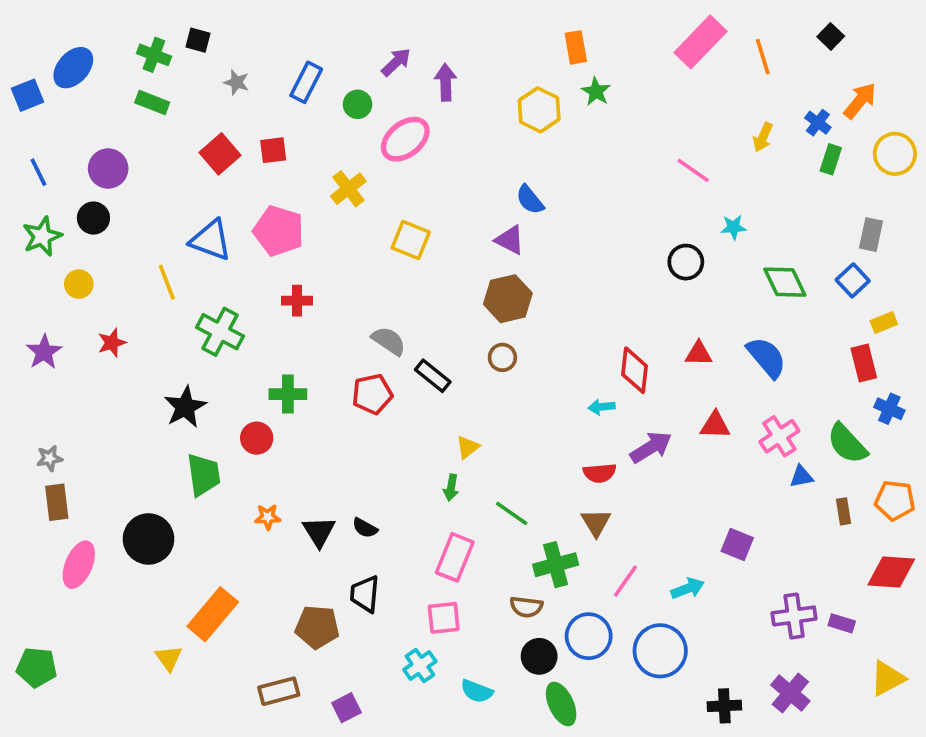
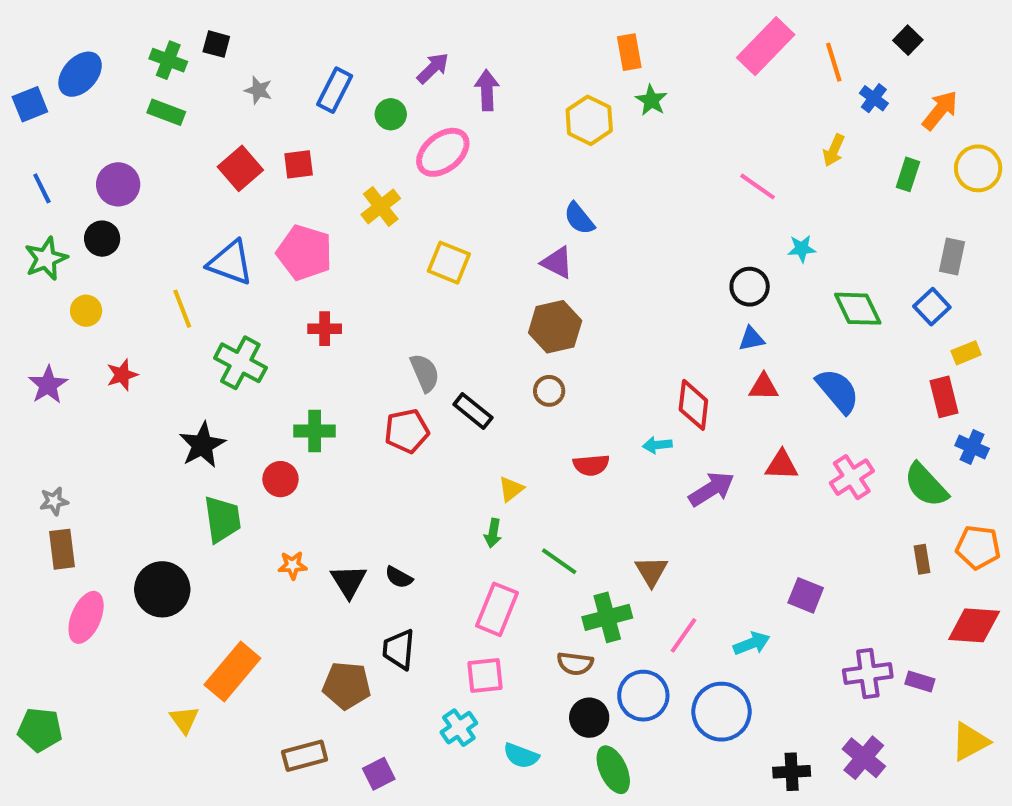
blue cross: (818, 123) -> (874, 98), moved
gray semicircle: (389, 341) -> (425, 373), turned 33
red semicircle: (600, 473) -> (591, 465), moved
blue triangle: (801, 477) -> (752, 339), moved

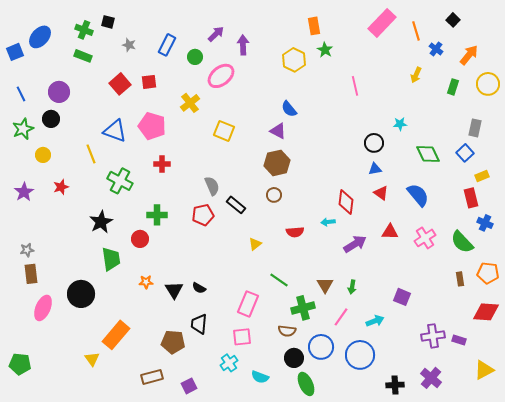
pink line: (758, 186) -> (355, 86), moved, turned 42
red triangle: (764, 387) -> (381, 193), turned 35
green arrow: (493, 533) -> (352, 287), moved

